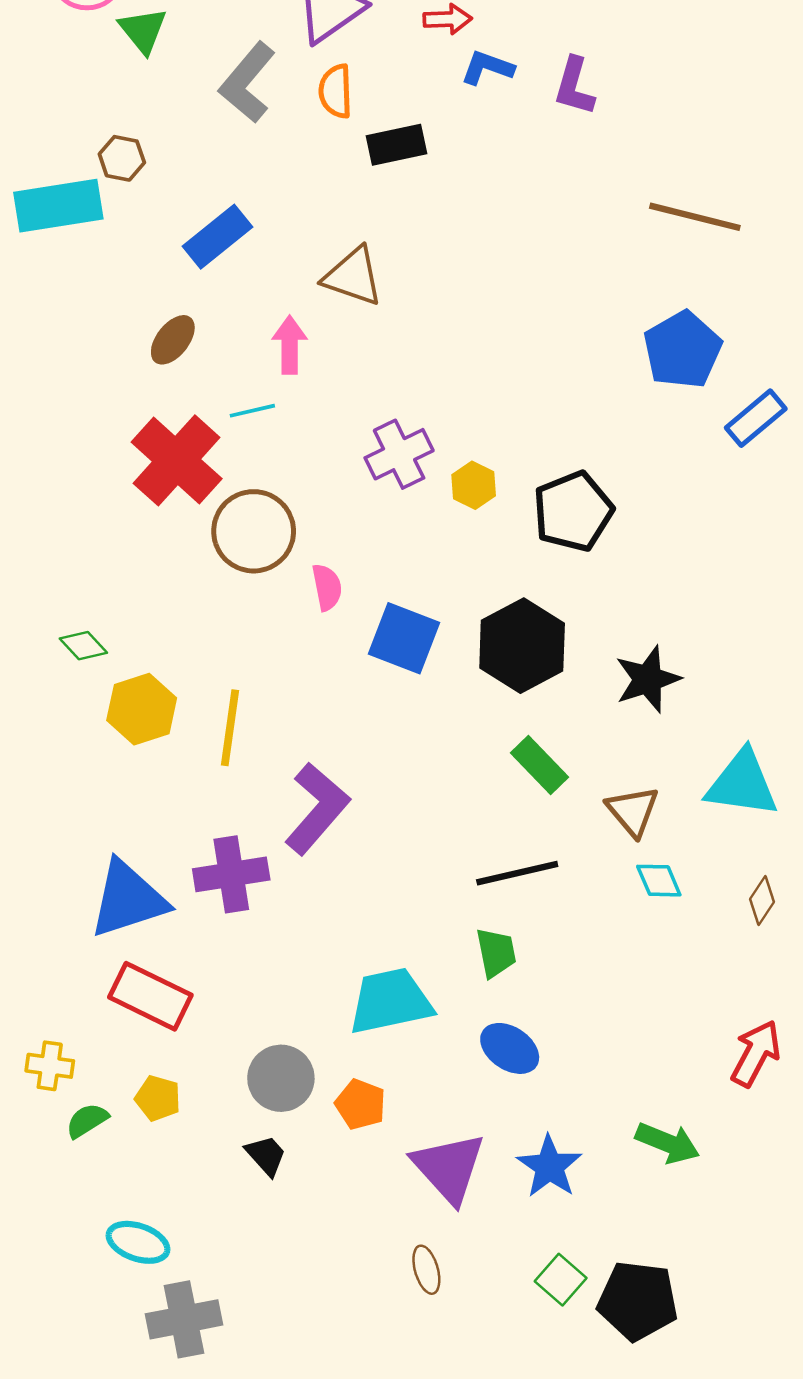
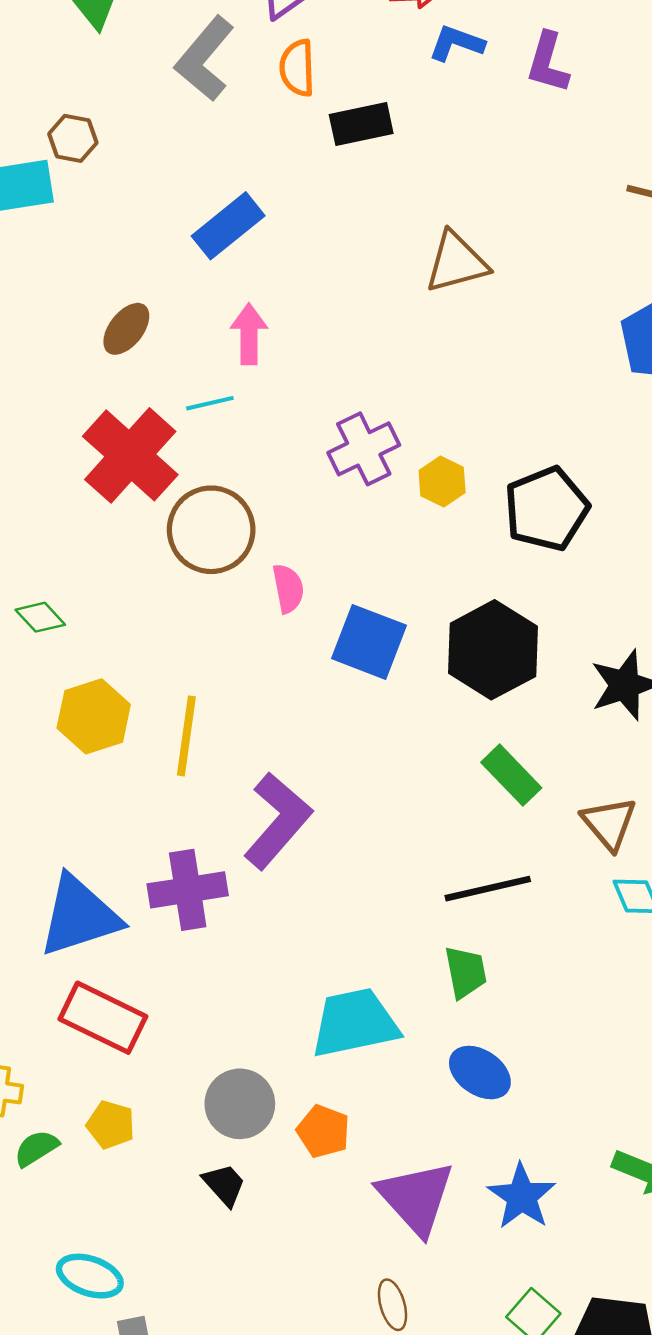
blue rectangle: (218, 237) -> (228, 226), moved
brown triangle: (353, 276) -> (456, 262), moved, turned -34
green diamond: (83, 646) -> (40, 617), moved

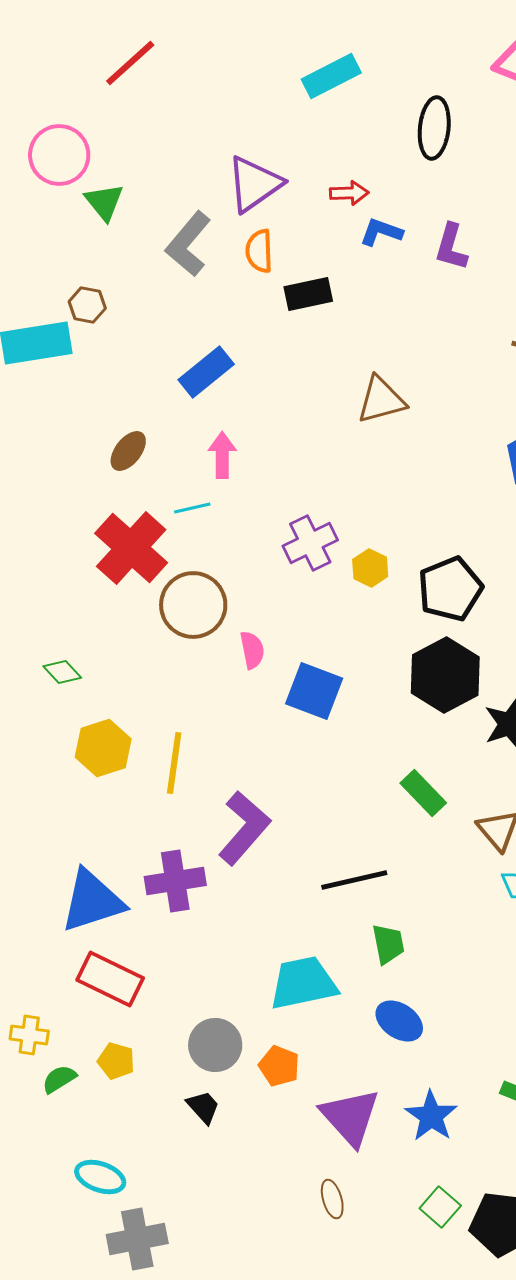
black hexagon: (493, 650) -> (445, 675), moved
black line: (488, 889) -> (354, 880), moved

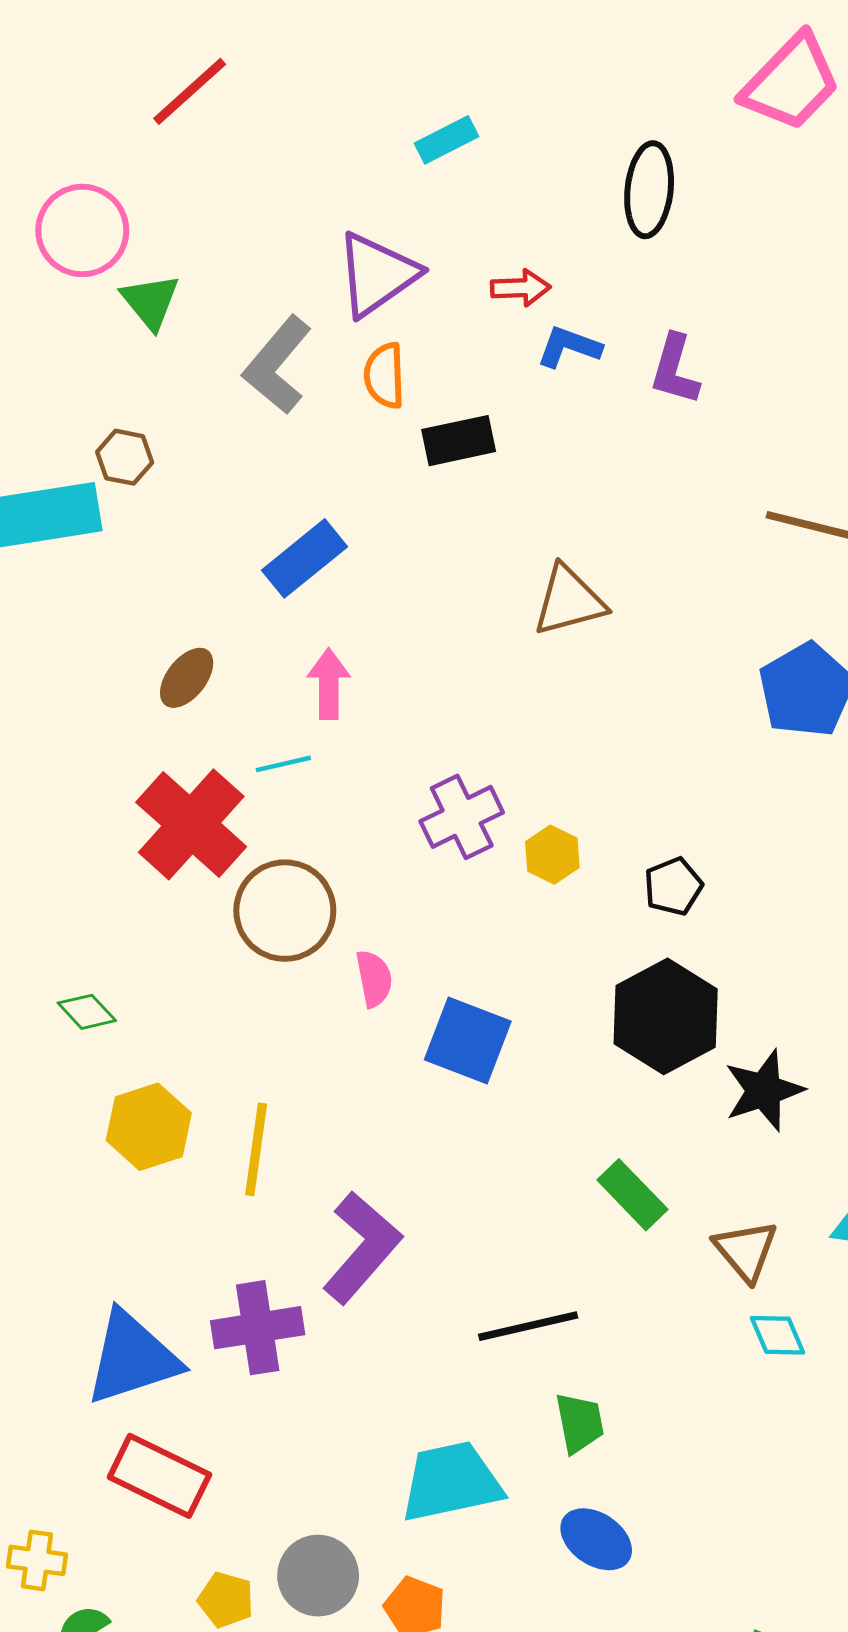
cyan rectangle: (331, 76) -> (447, 140), moved, size x0.7
black pentagon: (450, 589) -> (673, 886), size x0.6
yellow pentagon: (116, 1061) -> (226, 1600), moved

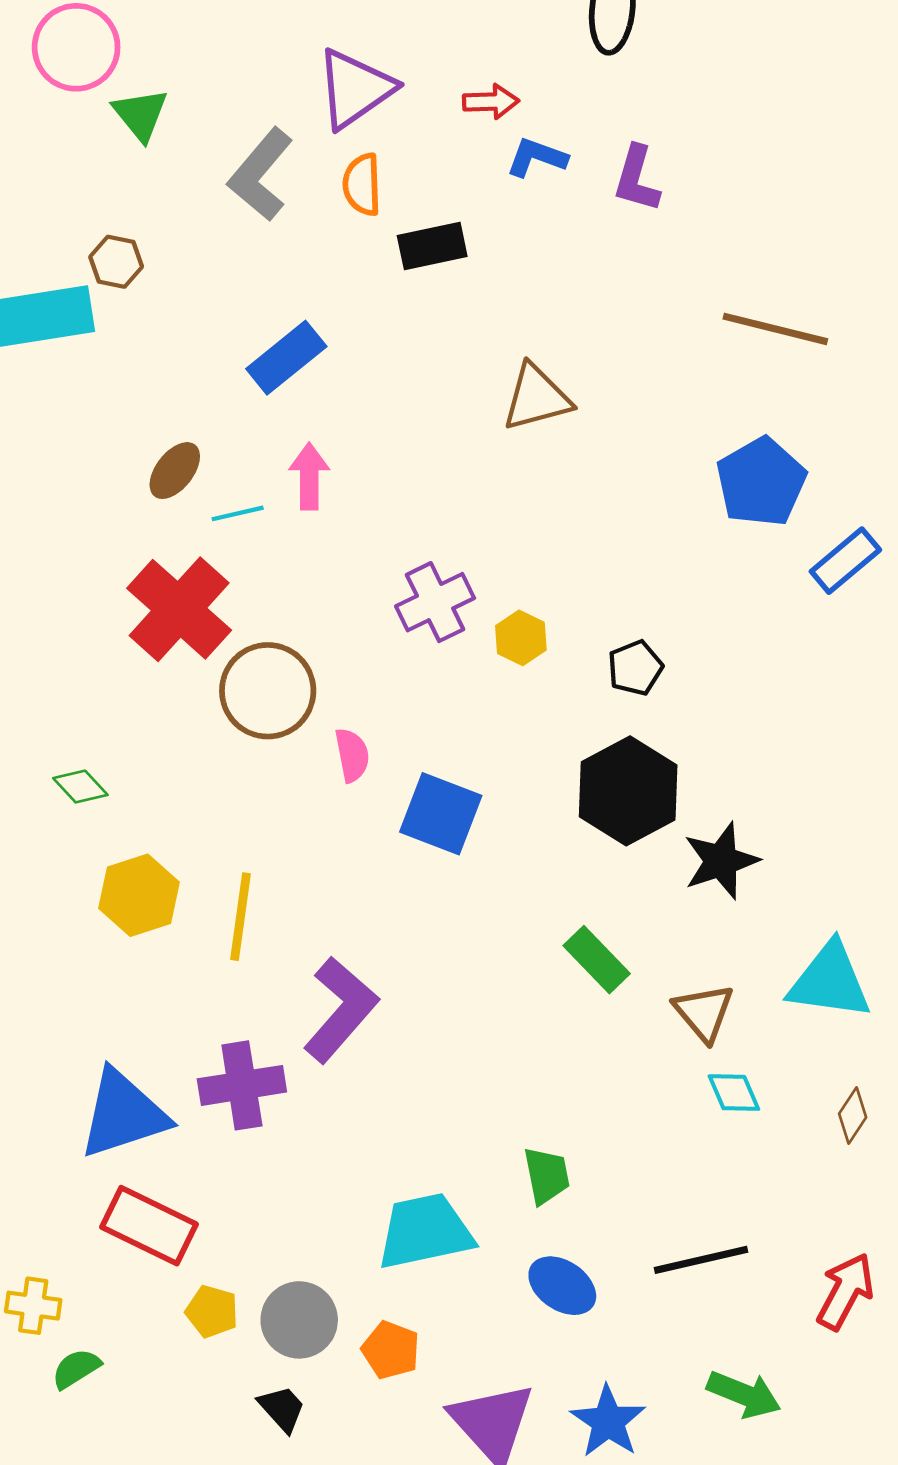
cyan line: (283, 764) -> (238, 513), moved
black line: (528, 1326) -> (701, 1260), moved
yellow pentagon: (226, 1600) -> (212, 1311), moved

